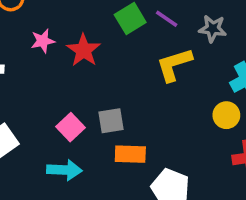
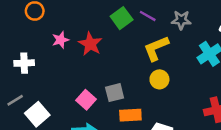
yellow circle: (226, 115) -> (159, 79), moved

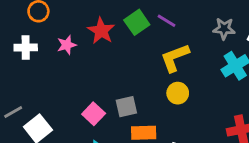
gray star: (181, 20) -> (224, 29), moved
red star: (90, 44) -> (101, 31), moved
white cross: (24, 63) -> (26, 47), moved

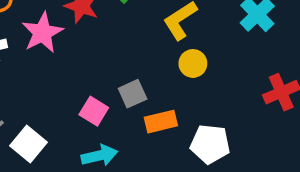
pink star: (67, 45) -> (42, 33), size x1.6

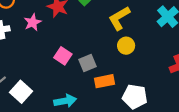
pink star: (42, 33) -> (33, 22), size x0.7
pink square: (94, 111) -> (63, 56), moved

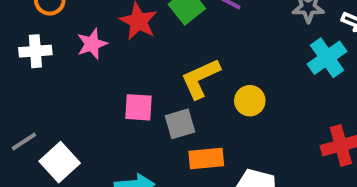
yellow L-shape: (119, 18) -> (200, 78), moved
pink square: (63, 56) -> (138, 107), turned -36

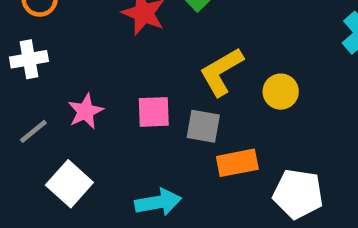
pink star: (92, 44) -> (85, 111), moved
gray square: (180, 124) -> (203, 126), turned 32
gray line: (24, 141) -> (33, 131), moved

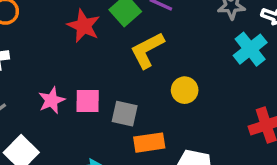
yellow L-shape: (221, 72) -> (147, 50), moved
pink star: (85, 111) -> (52, 100), moved

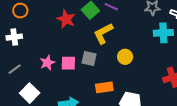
cyan cross: (250, 49) -> (163, 33), turned 36
gray square: (125, 114) -> (89, 58), moved

